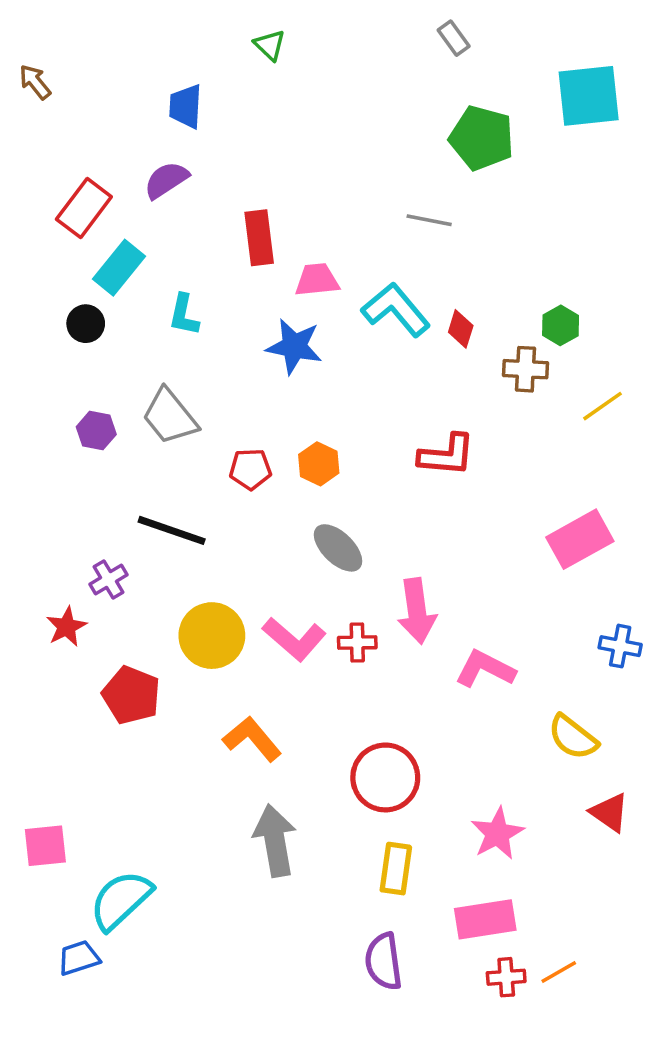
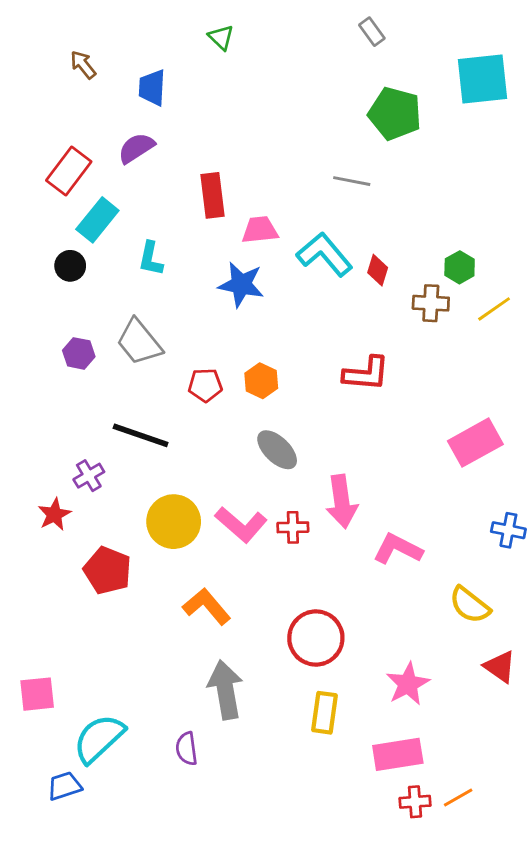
brown arrow: (35, 82) -> (83, 65), moved
yellow line: (603, 406) -> (494, 309), moved
purple semicircle: (384, 961) -> (187, 749), moved, size x0.7

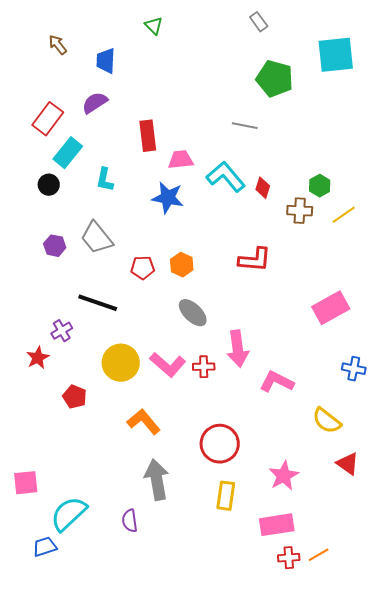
red pentagon: (108, 570) -> (75, 397), size x0.7

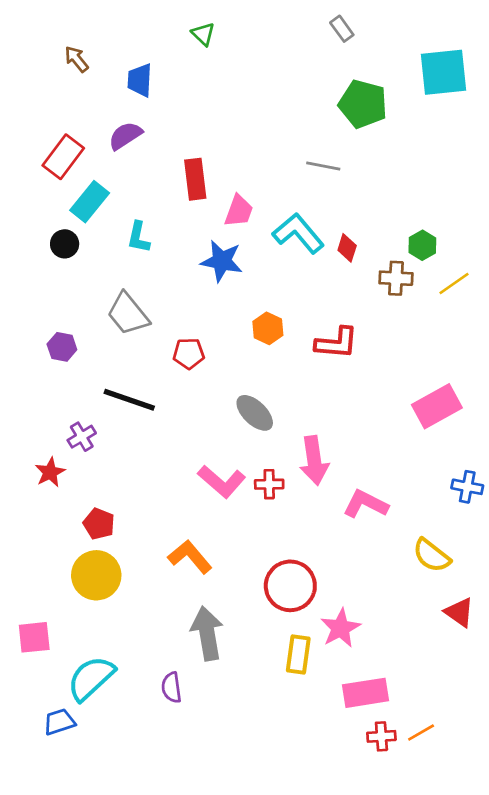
pink trapezoid: (181, 160) -> (239, 211), turned 116
purple hexagon: (55, 246) -> (62, 347), moved
orange hexagon: (182, 265) -> (268, 328), moved
yellow circle: (121, 363) -> (96, 575), moved
pink star: (284, 476) -> (340, 628), moved

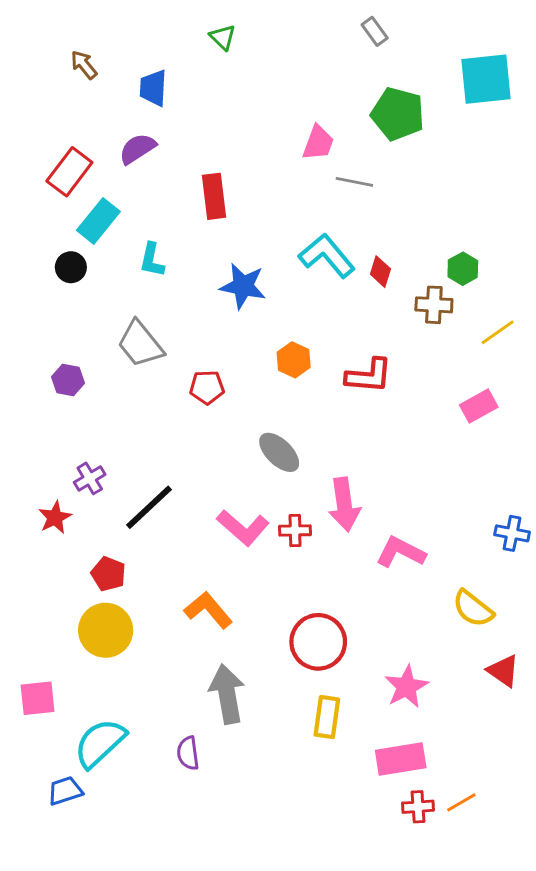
pink trapezoid: (239, 211) -> (318, 143), moved
yellow line: (454, 284) -> (498, 332), moved
black line: (129, 400) -> (149, 507), moved, turned -62
pink rectangle: (437, 406) -> (479, 406), moved, size x0.7
pink star: (340, 628) -> (406, 687), moved

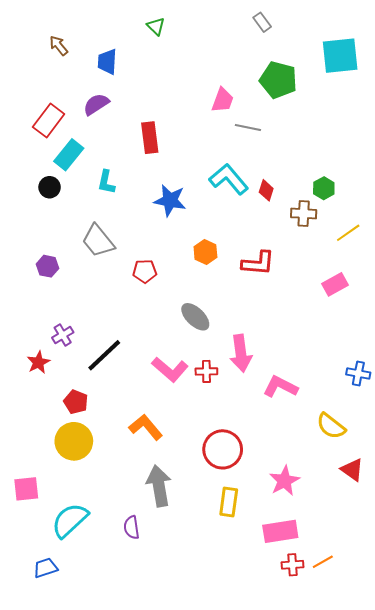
blue trapezoid: (65, 791) -> (45, 568), moved

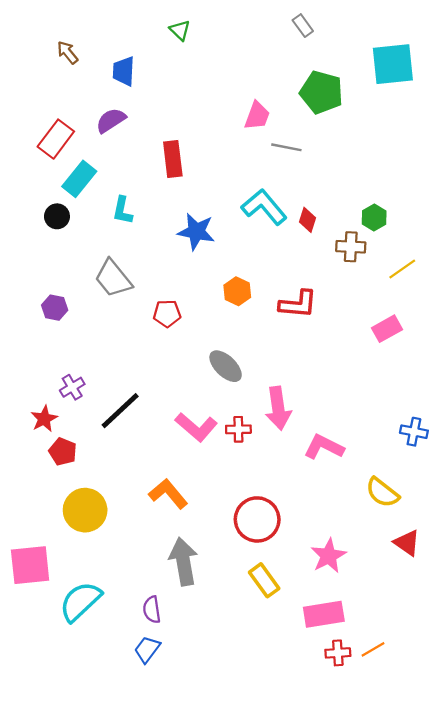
red pentagon: (76, 402) -> (63, 452), moved
pink square: (26, 489) -> (30, 565), size x1.4
yellow rectangle: (229, 502) -> (264, 580), turned -44
blue trapezoid: (45, 568) -> (147, 649), moved, turned -35

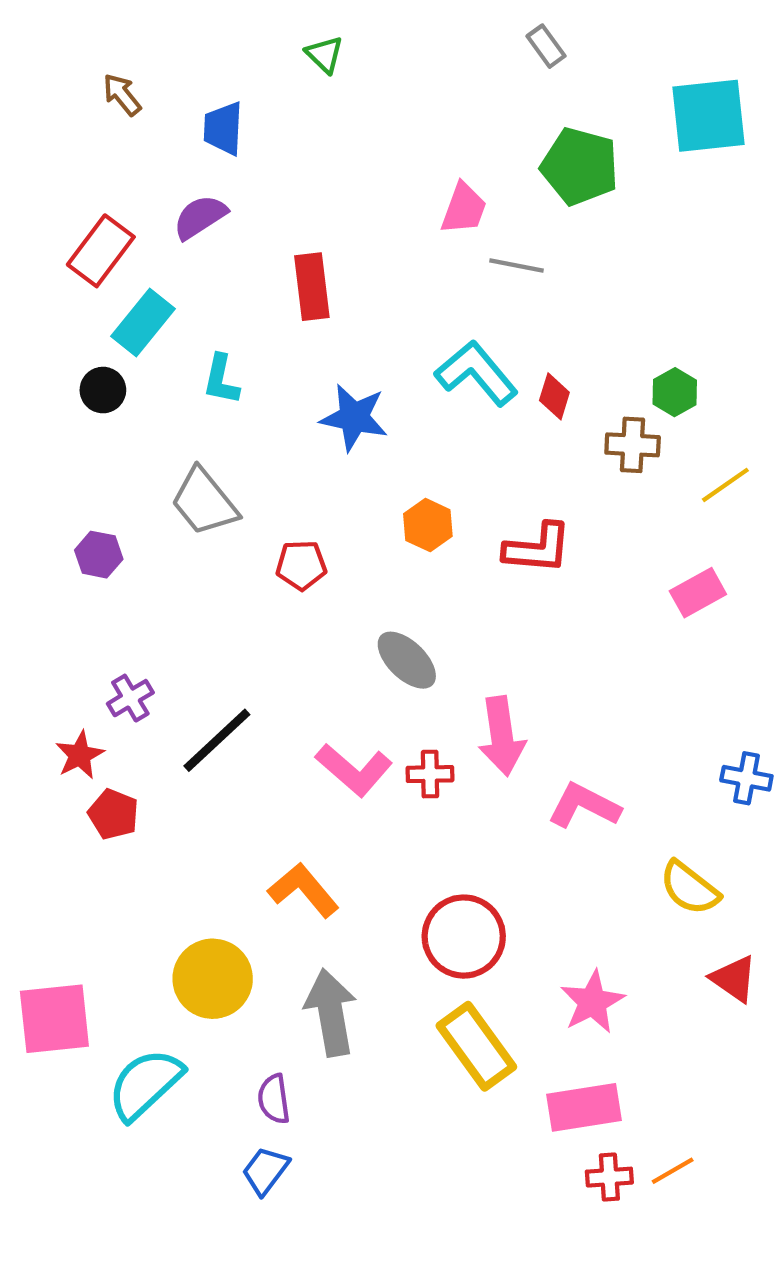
yellow circle: (85, 510) -> (213, 979), moved
yellow rectangle: (264, 580) -> (476, 1046), size x1.4

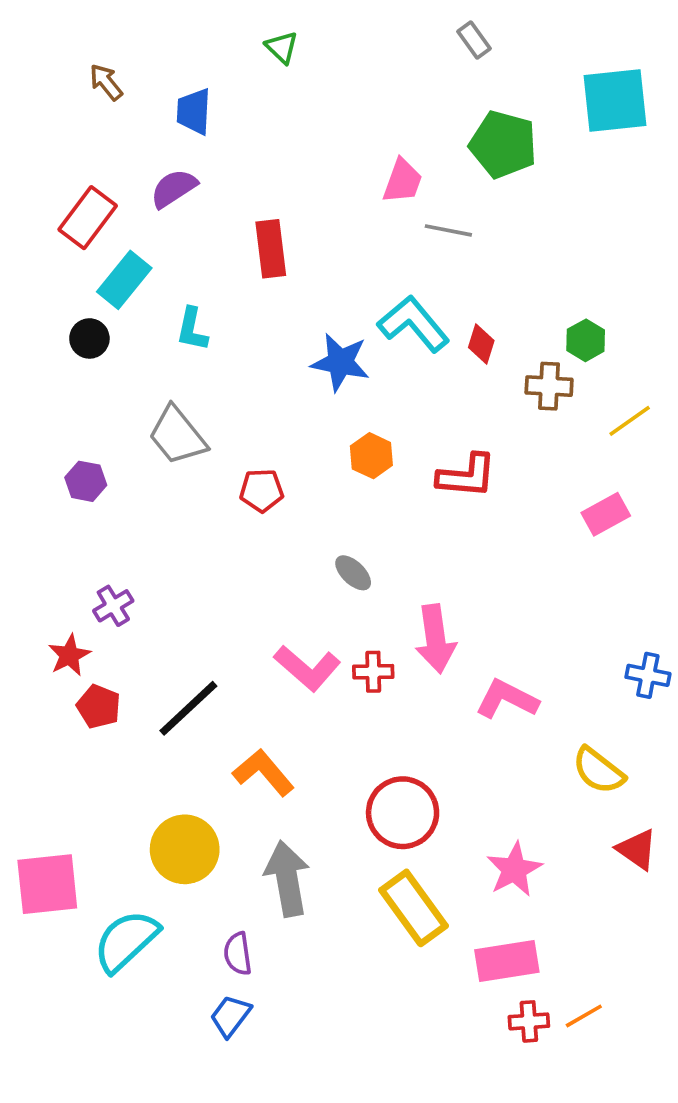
blue star: (354, 417) -> (340, 362), moved
gray ellipse: (407, 660) -> (353, 573), size x0.7
black line: (217, 740) -> (188, 708), moved

